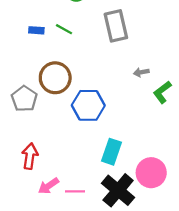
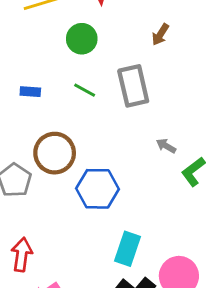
green line: (64, 29) -> (85, 90), moved
gray arrow: (141, 72) -> (166, 146), turned 40

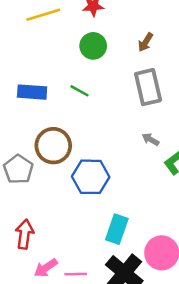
green circle: (82, 39) -> (93, 46), moved
gray rectangle: (133, 86) -> (148, 87), moved
blue rectangle: (30, 92) -> (32, 92), size x1.6

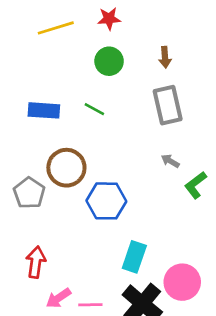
brown arrow: (146, 42) -> (165, 57), turned -36

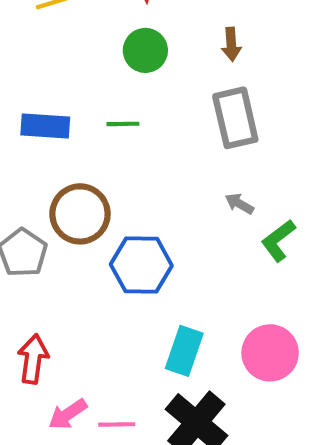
green line: (94, 109) -> (123, 124), turned -30
pink circle: (182, 282) -> (270, 353), moved

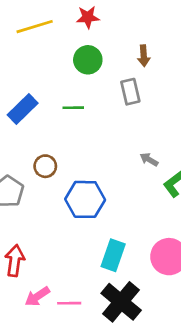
gray rectangle: (235, 118) -> (130, 92), moved, size x0.7
blue rectangle: (45, 126) -> (23, 109), turned -48
brown circle: (80, 214) -> (45, 166), size x0.6

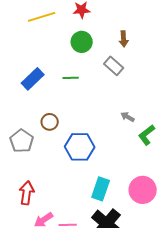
gray rectangle: (130, 92) -> (114, 66), turned -36

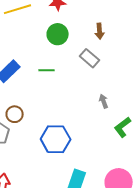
gray arrow: (128, 117) -> (104, 101), moved, turned 40
brown circle: (50, 122) -> (15, 114), moved

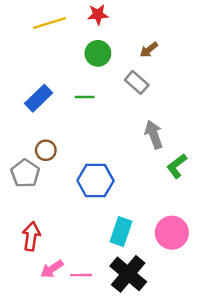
brown arrow: (100, 31) -> (149, 50), turned 56
gray arrow: (104, 101) -> (154, 135), size x1.6

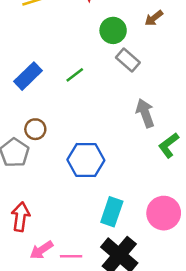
brown arrow: (149, 50) -> (154, 18), moved
green circle: (98, 53) -> (113, 30), moved
green line: (85, 97) -> (75, 75), turned -36

